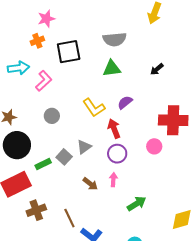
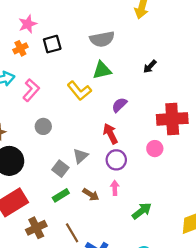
black square: (69, 52) -> (52, 44), moved, size x0.7
yellow L-shape: (94, 108) -> (79, 91), moved
green rectangle: (43, 164) -> (61, 195), moved

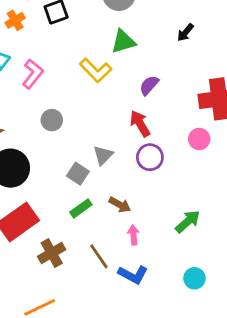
pink arrow: (115, 188) -> (133, 235), moved

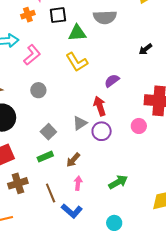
green triangle: (123, 42) -> (77, 33), moved
gray triangle: (103, 155) -> (80, 123), moved
brown arrow: (120, 205) -> (73, 160), turned 91

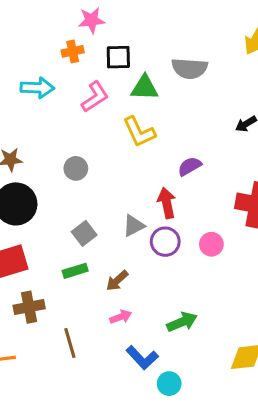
pink L-shape: (32, 55) -> (95, 97), moved
pink circle: (139, 126) -> (211, 244), moved
pink arrow: (78, 183) -> (121, 317), turned 56
brown line: (51, 193) -> (70, 343), moved
blue L-shape: (72, 211) -> (142, 358), moved

